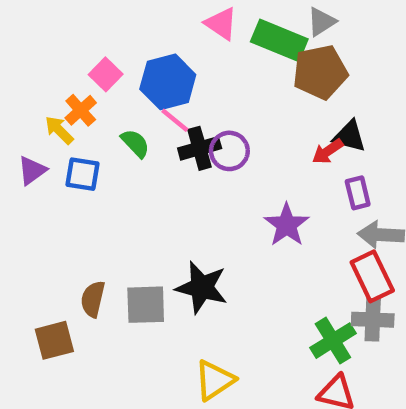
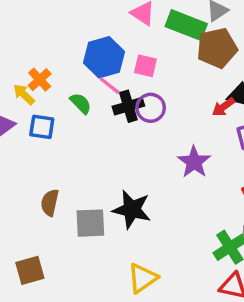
pink square: (106, 74) -> (145, 66), moved, turned -30
brown semicircle: (93, 299) -> (50, 203), moved
brown square: (54, 340) -> (30, 270), moved

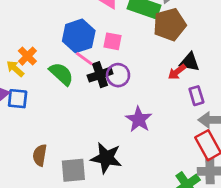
green semicircle: (81, 103) -> (61, 74), size x1.4
blue square: (42, 127) -> (18, 99), moved
purple star: (194, 162) -> (139, 119), moved

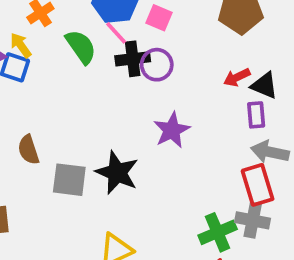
black triangle: (189, 62) -> (264, 85), moved
yellow arrow: (15, 69) -> (21, 45), moved
brown semicircle: (40, 155) -> (29, 150), turned -40

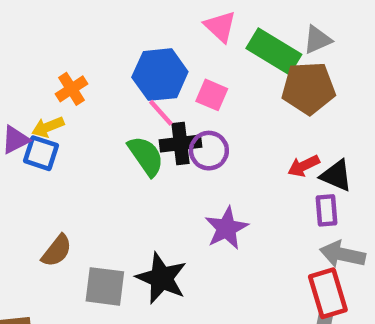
yellow arrow: (21, 45) -> (48, 127), turned -76
green semicircle: (81, 47) -> (146, 156), moved
brown semicircle: (29, 150) -> (57, 251), turned -124

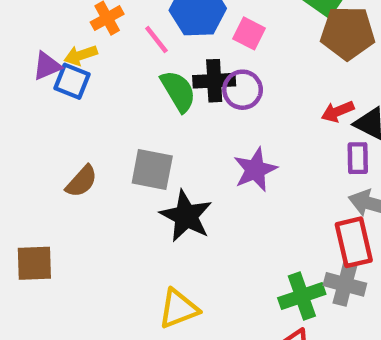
pink line: (161, 113) -> (156, 40), moved
gray square: (105, 286) -> (152, 169), moved

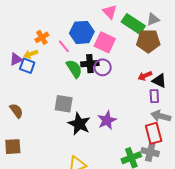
pink square: (249, 33) -> (105, 42), size x1.5
purple star: (255, 170) -> (107, 120), moved
brown semicircle: (82, 181) -> (16, 111), moved, turned -77

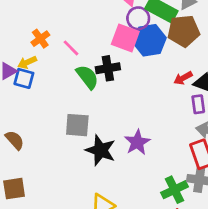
blue hexagon: (82, 32) -> (149, 40), moved
purple circle: (103, 67) -> (138, 18), moved

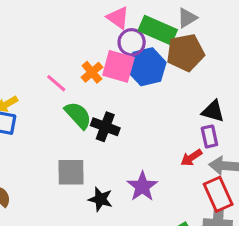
orange cross: (40, 39) -> (92, 72), moved
black cross: (108, 68) -> (105, 127), moved, turned 35
red arrow: (183, 78) -> (191, 158), moved
black star: (101, 150) -> (100, 199), size x0.7

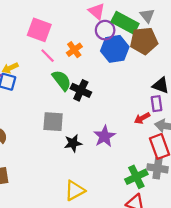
gray triangle: (187, 18) -> (147, 16), turned -42
pink square: (118, 66) -> (39, 30), moved
black star: (100, 199) -> (73, 143), turned -30

